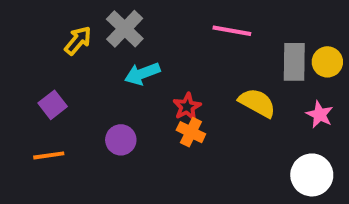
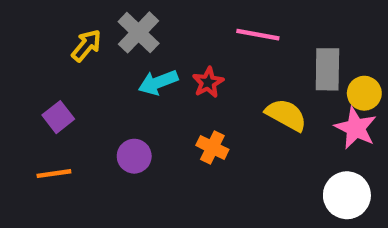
yellow circle: (327, 62) -> (364, 93), moved
red star: (187, 107) -> (208, 82), moved
pink star: (320, 115) -> (356, 128), size x1.4

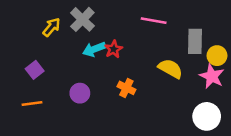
red star: (208, 82) -> (113, 49), moved

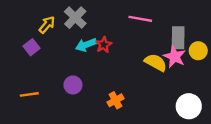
purple square: (35, 70) -> (32, 47), moved
pink star: (212, 76) -> (175, 57), moved
orange cross: (126, 88) -> (115, 100), moved, turned 35

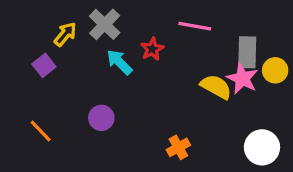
cyan arrow: (86, 45) -> (119, 62), turned 66
red star: (104, 45) -> (152, 49), moved
orange line: (29, 94) -> (41, 131), turned 54
orange cross: (115, 100) -> (178, 147), moved

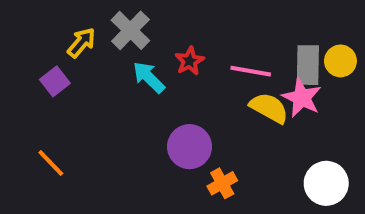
pink line: (195, 26) -> (251, 71), moved
yellow circle: (275, 70) -> (340, 61), moved
purple circle: (101, 118) -> (190, 147), moved, size x1.4

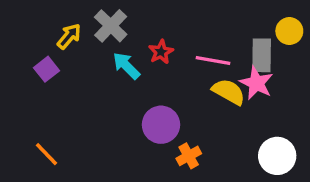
yellow circle: (340, 61) -> (289, 31), moved
orange line: (51, 163) -> (47, 154), moved

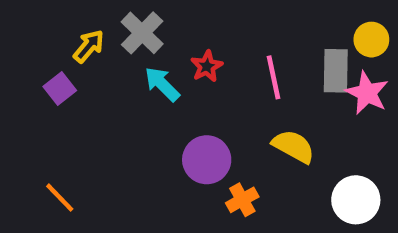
pink line: (213, 61) -> (273, 77), turned 68
pink star: (256, 83) -> (367, 93), moved
yellow semicircle: (229, 92) -> (293, 146), moved

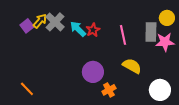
gray cross: (142, 33) -> (55, 22), moved
cyan arrow: (162, 84) -> (78, 29), moved
purple square: (60, 89) -> (27, 26), moved
pink star: (367, 93) -> (165, 42), turned -30

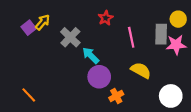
gray cross: (55, 22) -> (70, 37), moved
cyan arrow: (78, 29) -> (91, 55), moved
red star: (93, 30) -> (106, 18), moved

